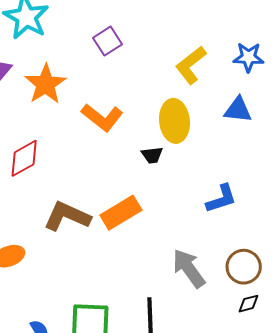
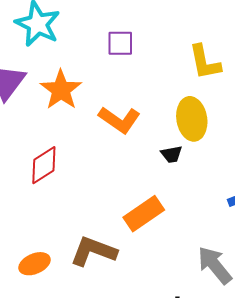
purple square: (108, 41) -> (120, 43), turned 36
yellow L-shape: (191, 65) -> (205, 62), turned -60
brown L-shape: (67, 216) -> (94, 251), moved

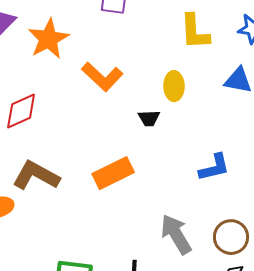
yellow ellipse: (192, 119) -> (174, 86), size x0.7
brown L-shape: (94, 251) -> (36, 176), moved

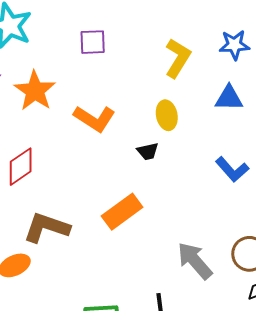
yellow L-shape: (195, 32) -> (178, 58), turned -135
blue L-shape: (214, 167) -> (232, 169), moved, turned 72

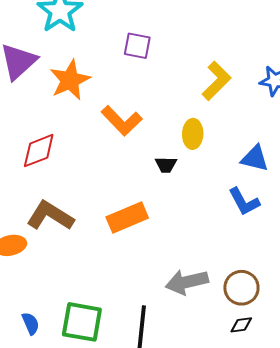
blue triangle: (229, 98) -> (255, 158), moved
gray arrow: (195, 261) -> (187, 282), turned -75

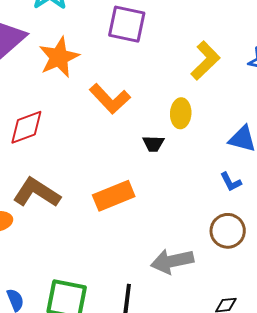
purple square: (137, 46) -> (127, 24), size x1.4
blue L-shape: (244, 202) -> (231, 182), size x0.7
brown circle: (241, 288) -> (228, 231), moved

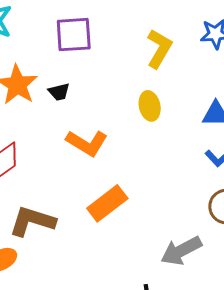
orange L-shape: (110, 99) -> (87, 143), moved
black trapezoid: (153, 144) -> (59, 92), moved

